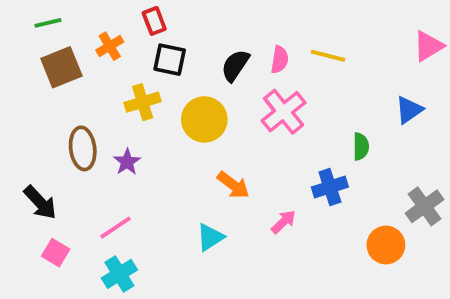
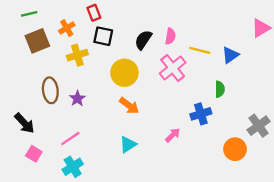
yellow line: (328, 56) -> (200, 50), moved
yellow cross: (143, 102) -> (77, 55), moved
blue triangle: (409, 110) -> (230, 55), moved
orange arrow: (233, 185) -> (129, 106), moved

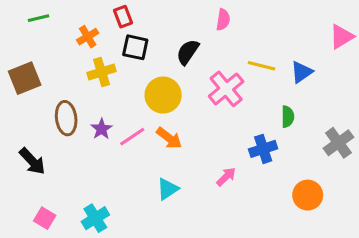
pink semicircle: (170, 36) -> (223, 20), moved
brown square: (37, 41) -> (25, 78), moved
gray cross: (259, 126) -> (338, 143), moved
pink line: (70, 139) -> (132, 137), moved
pink square: (34, 154) -> (45, 218), moved

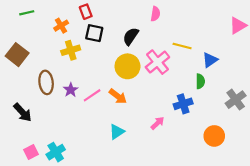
blue triangle: (302, 72) -> (210, 60), moved
brown square: (25, 78) -> (17, 55), turned -30
yellow circle: (163, 95) -> (127, 66), moved
pink square: (45, 218) -> (31, 152), turned 32
cyan cross: (95, 218) -> (56, 152), moved

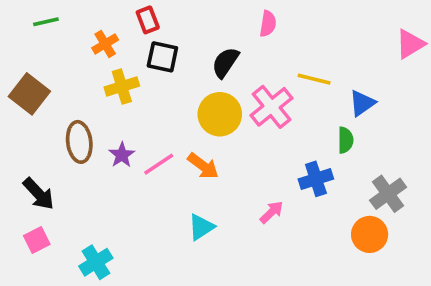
gray cross: (236, 100) -> (388, 194), moved
pink square: (31, 152) -> (37, 240), moved

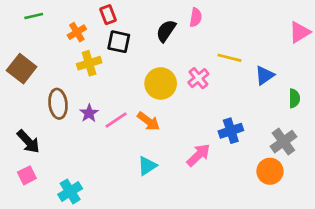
black semicircle: (225, 62) -> (166, 31), moved
pink cross: (272, 107) -> (198, 78), size x0.7
green semicircle: (346, 140) -> (294, 98), moved
pink arrow: (272, 212) -> (198, 155), size x1.4

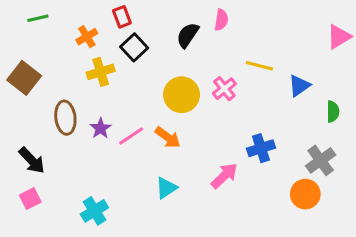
black square: (119, 42) -> (134, 47), turned 35
cyan cross: (70, 191) -> (94, 211), moved

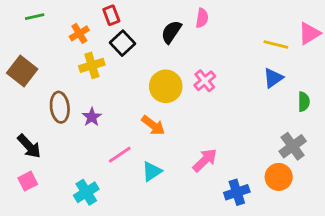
yellow line: (259, 66) -> (276, 44), moved
pink line: (131, 136) -> (120, 155), moved
blue cross: (261, 148) -> (237, 192), moved

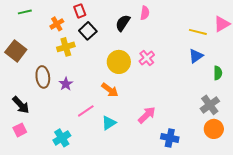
orange circle: (279, 177) -> (214, 129), moved
blue cross: (237, 192) -> (170, 138), turned 30

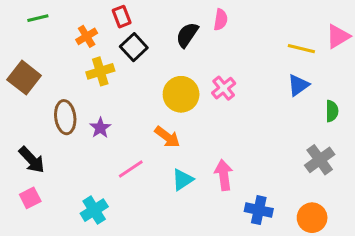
pink arrow: (147, 115) -> (224, 175), turned -54
cyan triangle: (109, 123) -> (183, 180), moved
orange circle: (214, 129) -> (312, 218), moved

